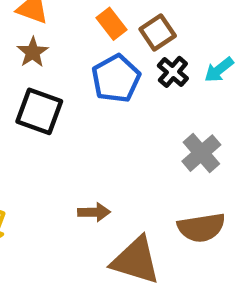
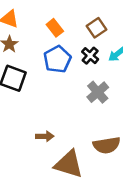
brown square: (158, 32) -> (96, 28), moved
gray cross: (201, 153) -> (98, 92), moved

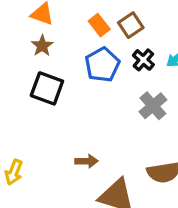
brown square: (96, 28) -> (131, 25), moved

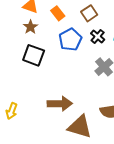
orange rectangle: (99, 25) -> (58, 13), moved
brown arrow: (86, 161) -> (60, 104), size x1.6

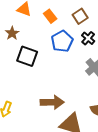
brown star: (30, 27) -> (12, 33), moved

